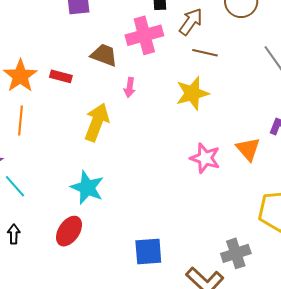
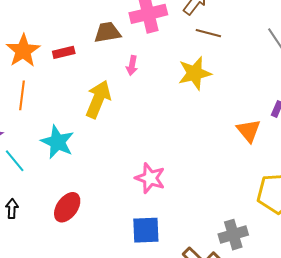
brown trapezoid: (104, 55) -> (107, 32), turned -32
red rectangle: (61, 76) -> (64, 52), turned -30
pink star: (205, 158) -> (150, 178), moved
cyan star: (87, 188) -> (57, 142), moved

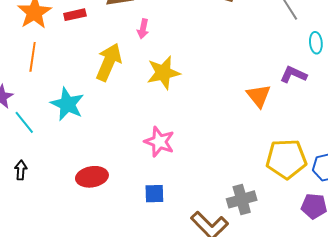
yellow star: (195, 73) -> (163, 73), moved
red ellipse: (67, 207) -> (92, 177), moved, turned 44
blue square: (146, 230) -> (154, 194), size x0.7

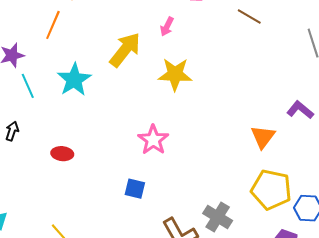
orange triangle: (259, 96) -> (263, 137), moved
red ellipse: (92, 177) -> (62, 154), moved, size x0.7
gray cross: (242, 199) -> (218, 217), turned 32

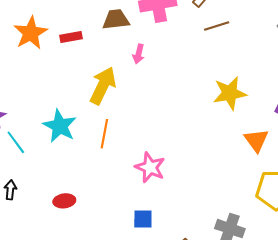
brown line: (249, 16) -> (217, 26), turned -35
orange line: (53, 25) -> (104, 134), moved
yellow star: (175, 74) -> (230, 93), moved

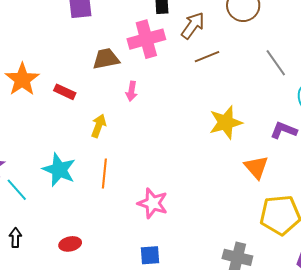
red rectangle: (71, 37) -> (65, 92), moved, turned 40
yellow arrow: (103, 86) -> (99, 126), size x0.6

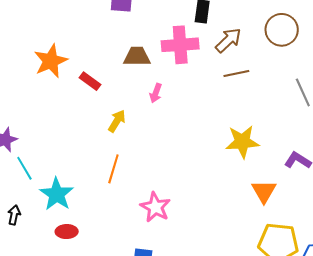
cyan star: (59, 170) -> (57, 194), moved

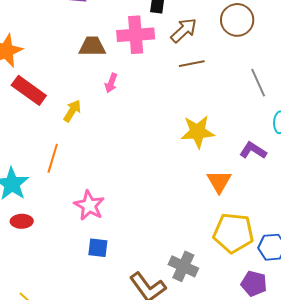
red rectangle: (90, 81) -> (29, 90), moved, size x1.6
orange line: (113, 169) -> (53, 158), moved
pink star: (155, 207) -> (89, 205), moved

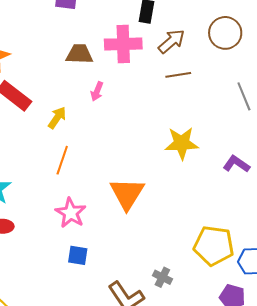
orange line: (53, 158) -> (62, 160), moved
orange triangle: (219, 181) -> (127, 194), moved, size x1.4
gray cross: (183, 266) -> (162, 277), size x0.7

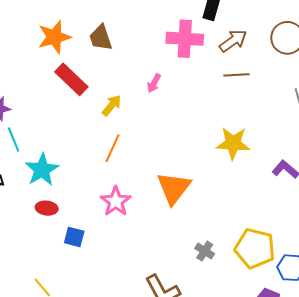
brown trapezoid: (79, 54) -> (101, 38), moved, turned -116
blue square: (78, 255) -> (74, 237), moved
gray cross: (162, 277) -> (205, 251), moved

